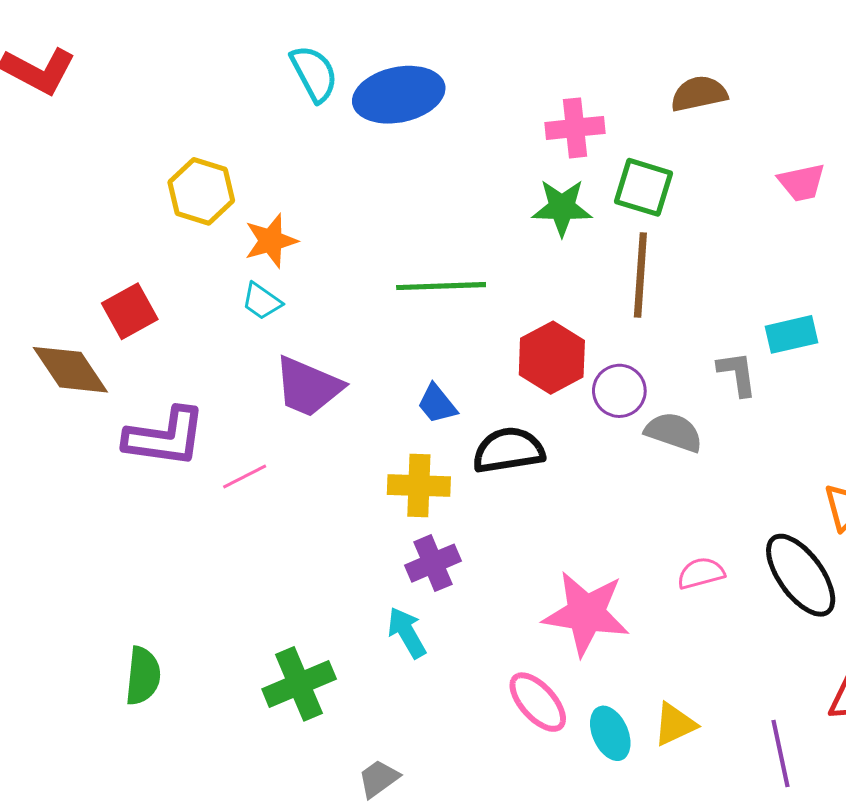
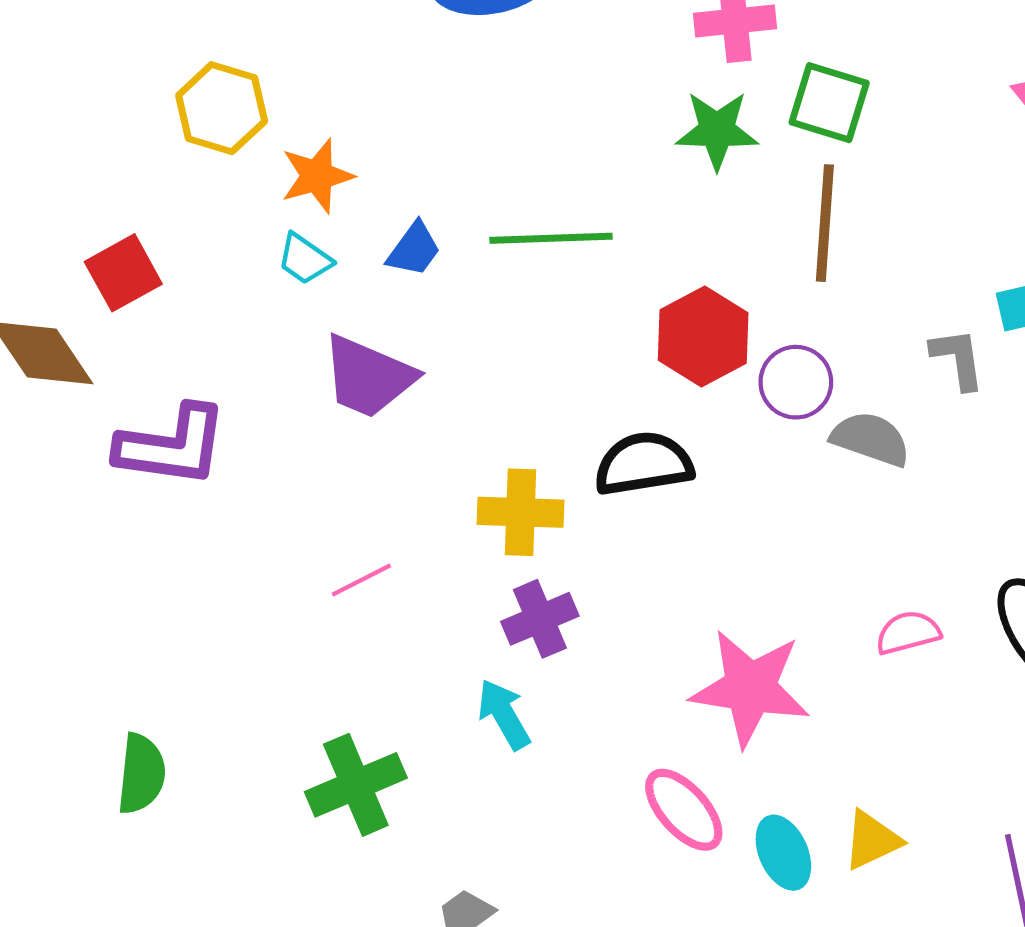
blue trapezoid: (437, 404) -> (414, 249), moved, turned -105
pink line: (245, 476) -> (361, 580), moved

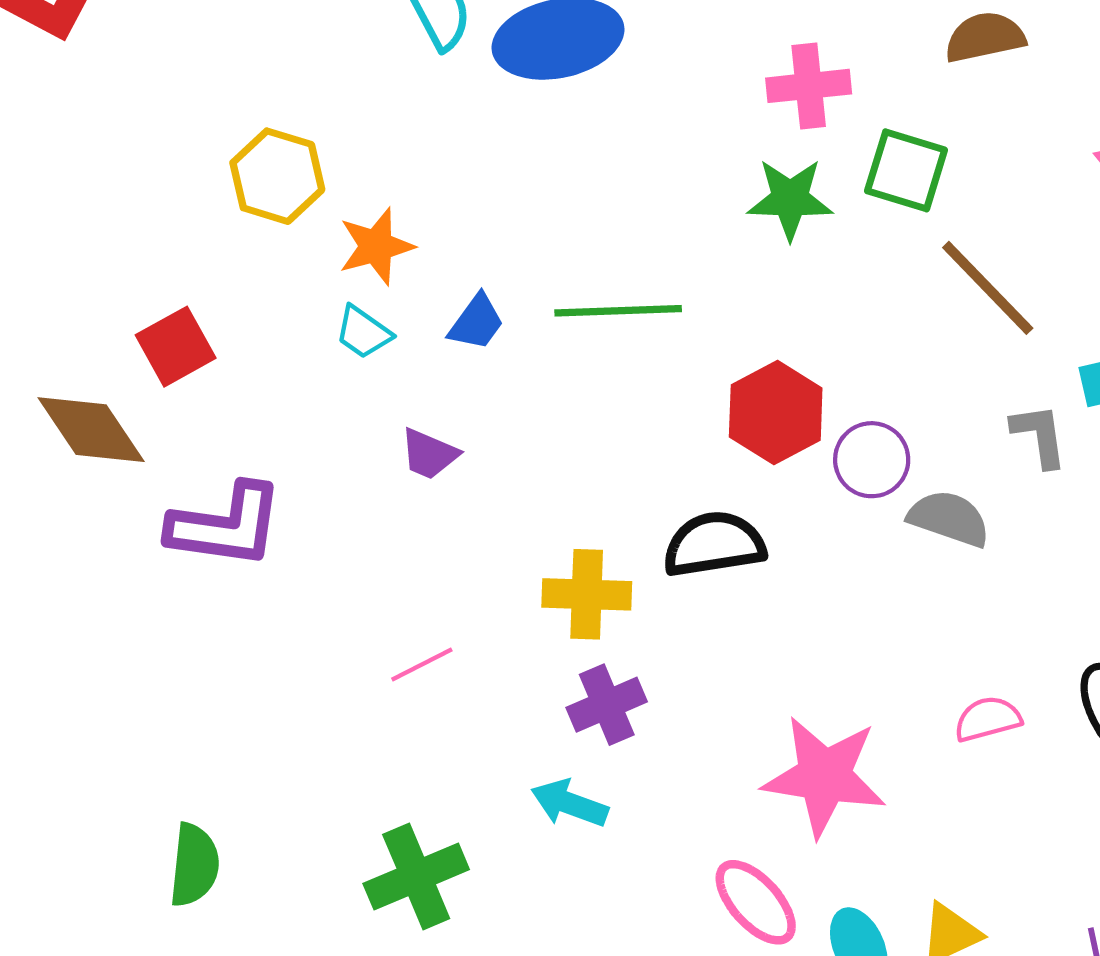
brown line: (825, 223) -> (988, 288), moved, turned -48
purple trapezoid: (368, 377) -> (429, 454), size x0.6
cyan arrow: (504, 714) -> (569, 803), turned -40

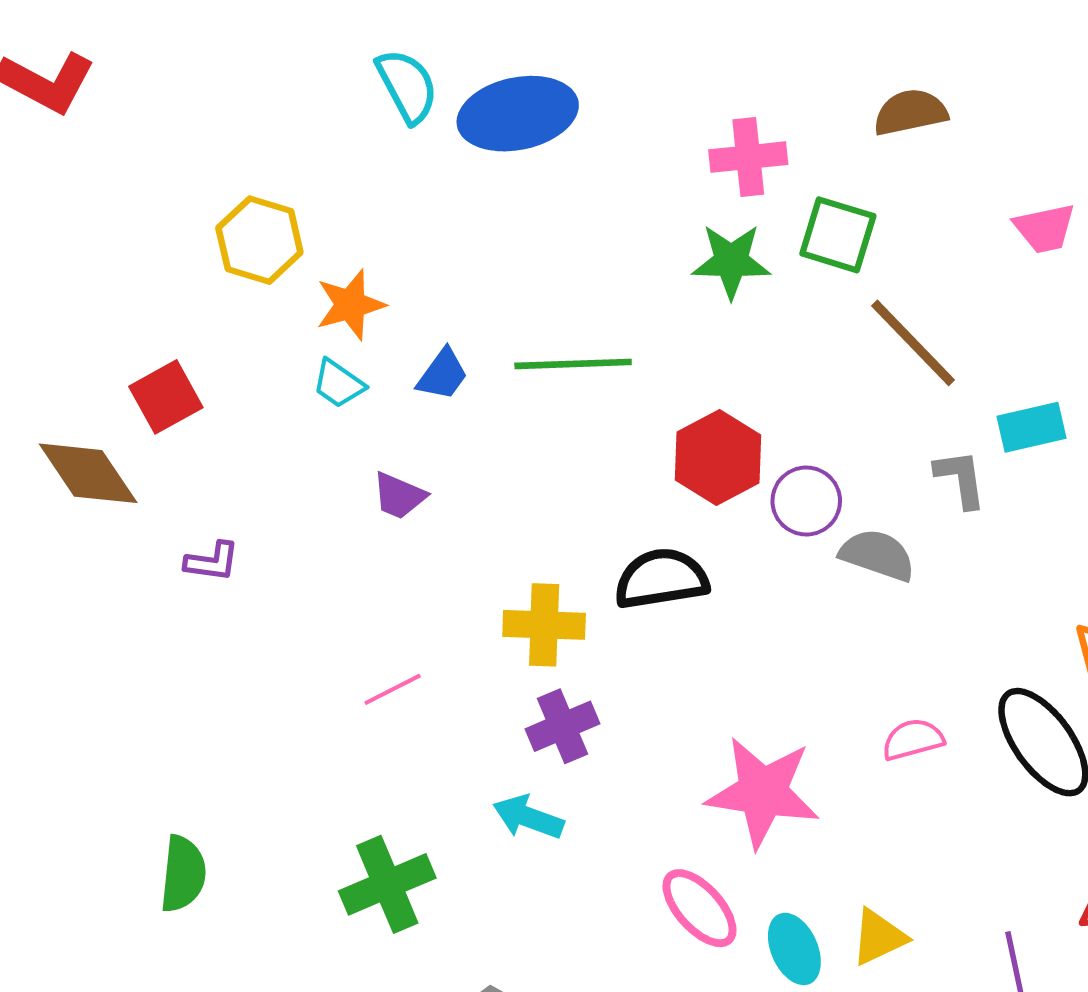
purple L-shape: (226, 526) -> (212, 562), size x0.5

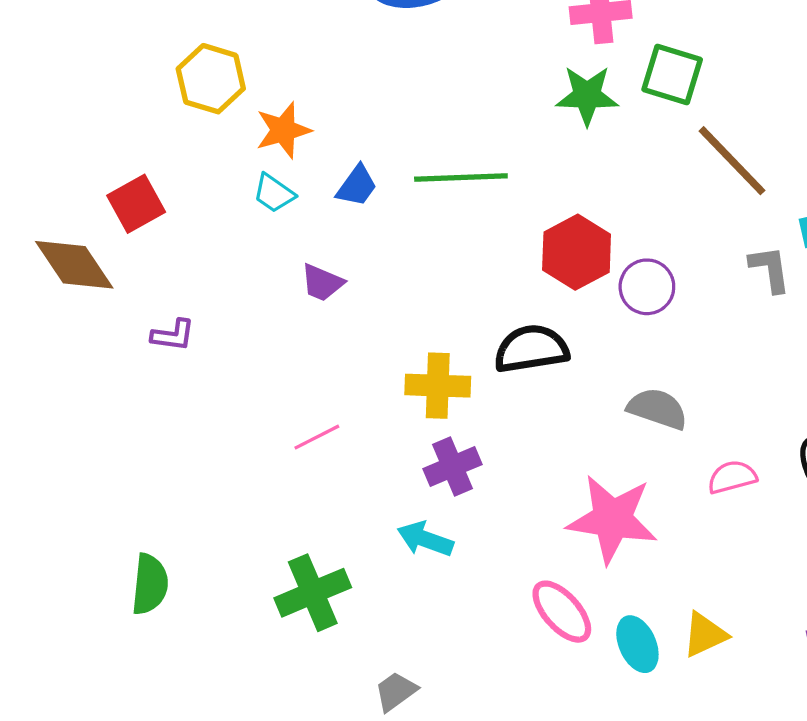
gray semicircle: (877, 555) -> (657, 409), moved

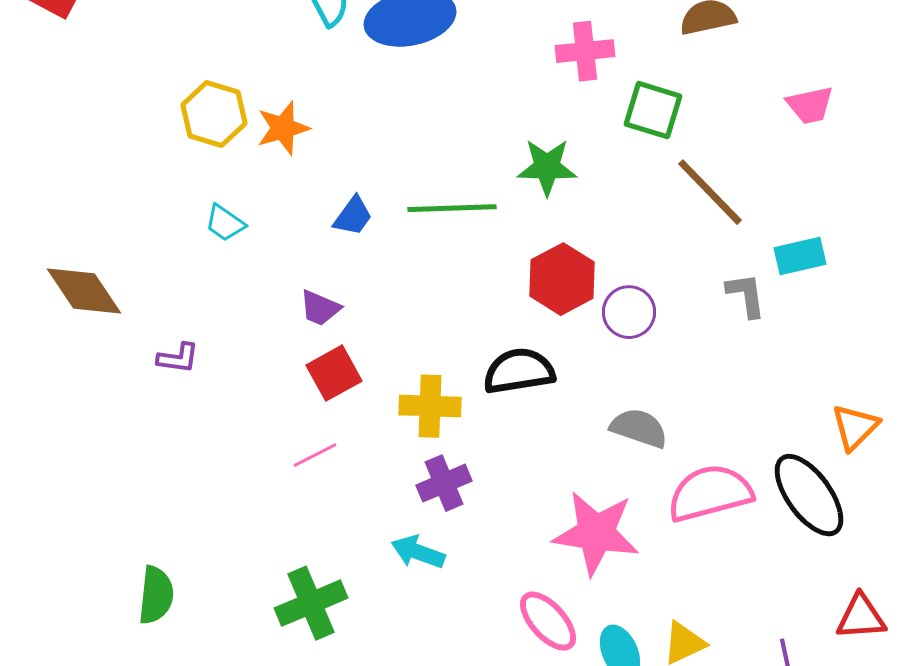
green star: (587, 96) -> (547, 167), moved
orange star: (283, 130) -> (283, 128), moved
cyan trapezoid: (274, 193) -> (225, 223), moved
red square: (136, 204) -> (334, 373), moved
pink semicircle: (732, 477) -> (710, 493), size x1.8

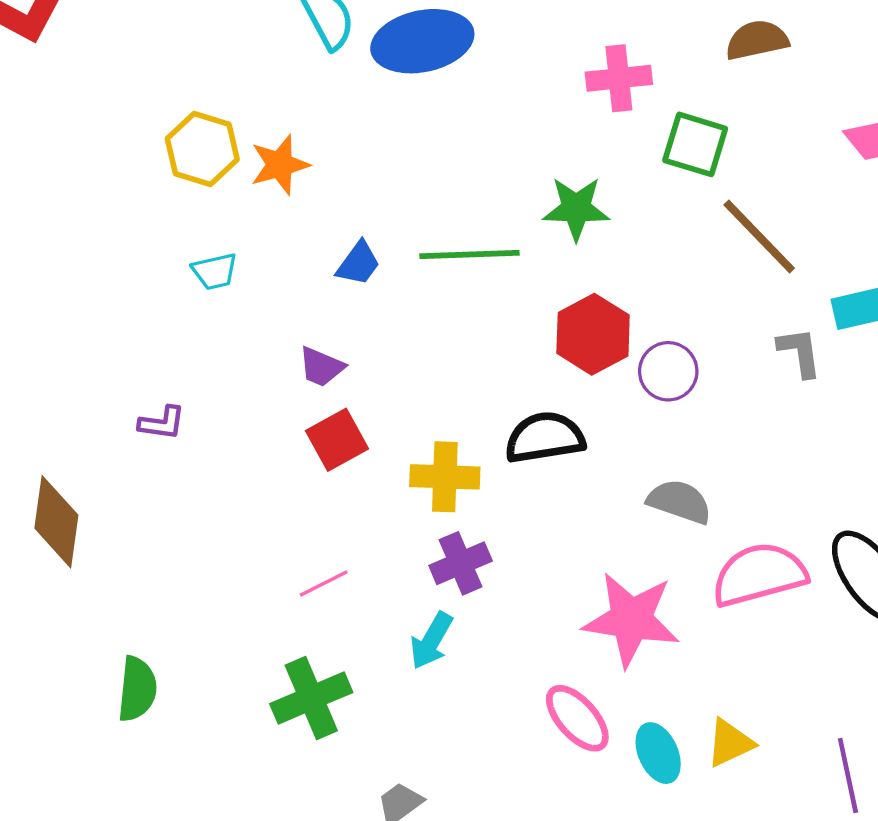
cyan trapezoid: (225, 223) -> (215, 271), turned -48
brown diamond: (84, 291) -> (56, 522), moved, turned 42
pink line: (315, 455) -> (324, 584), moved
cyan arrow: (418, 552) -> (431, 641), turned -80

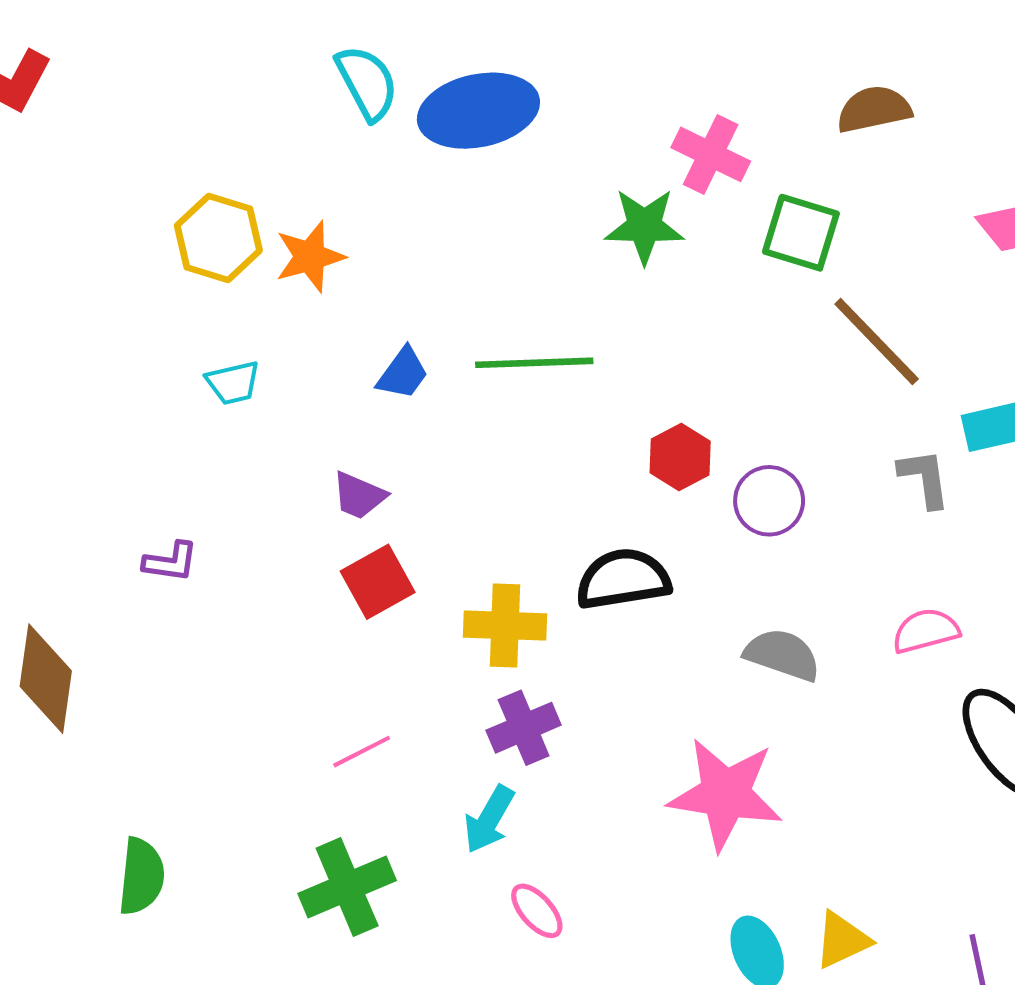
pink cross: (619, 78) -> (711, 154), turned 32
green star: (576, 208) -> (644, 226), moved
red hexagon: (593, 334) -> (680, 457), size x0.7
pink semicircle: (759, 575) -> (926, 631), moved, size x0.6
pink ellipse: (577, 718) -> (537, 911), moved, size x0.7

